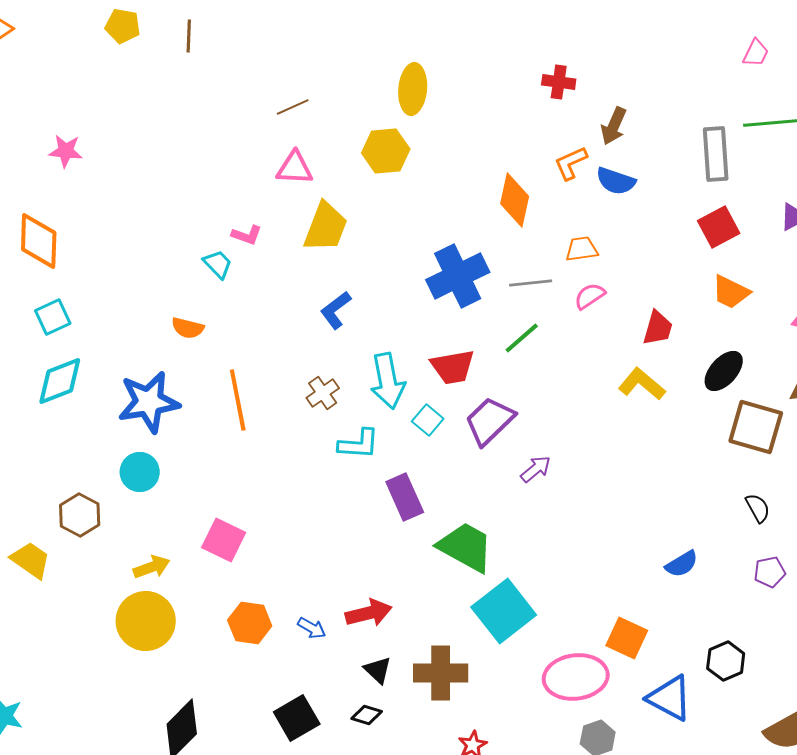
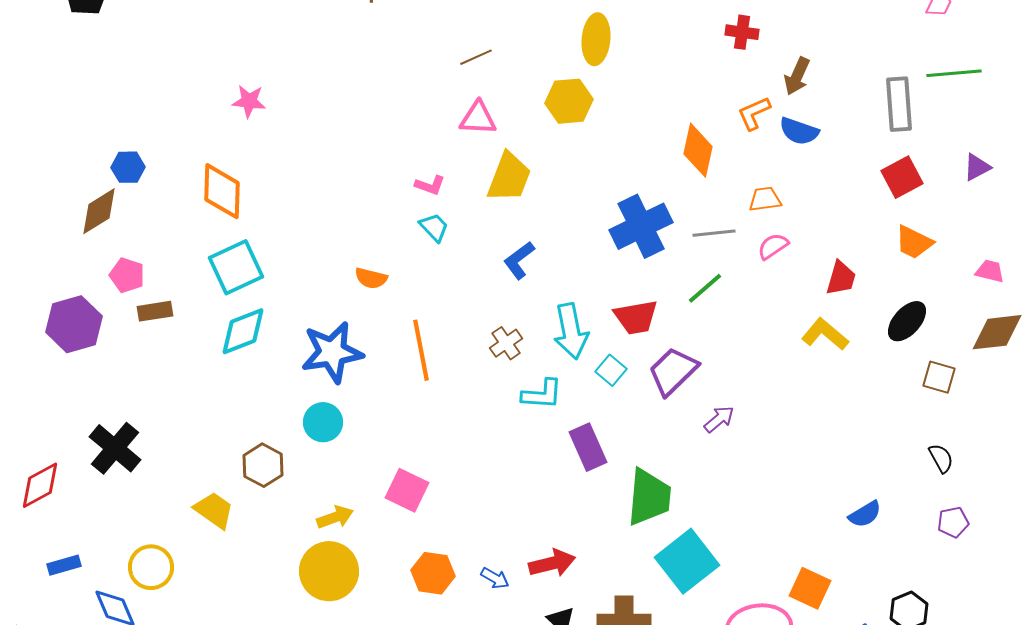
cyan trapezoid: (218, 264) -> (434, 227), moved
cyan square: (53, 317) -> (236, 267), size x1.5
brown square: (756, 427) -> (939, 377), size x0.6
green trapezoid: (466, 547) -> (649, 497), turned 66

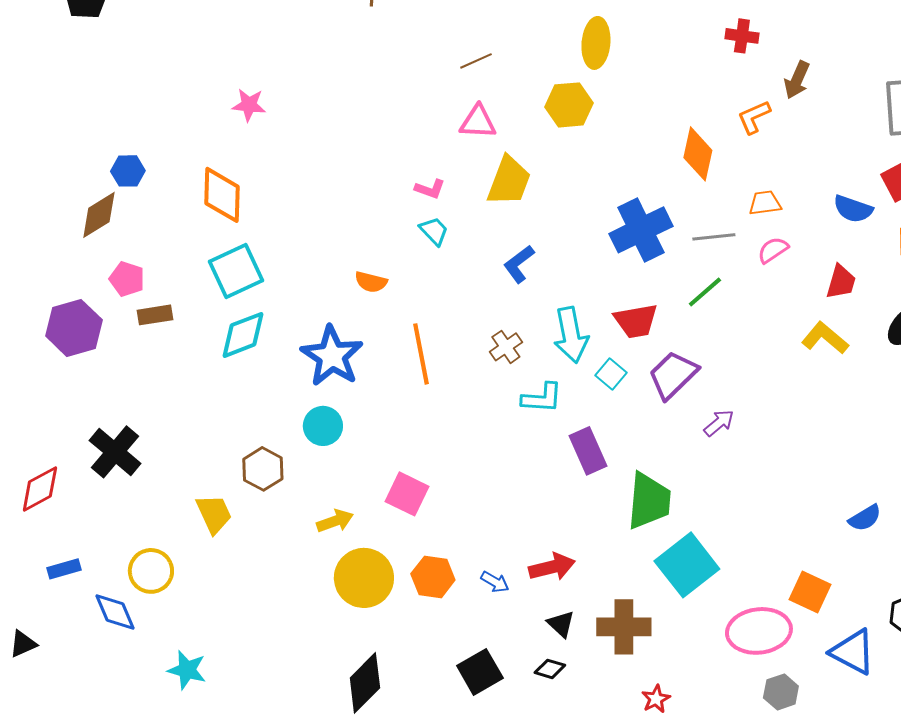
blue semicircle: (799, 131) -> (853, 209), moved
blue star: (332, 352) -> (332, 356), turned -30
yellow trapezoid: (214, 510) -> (214, 514), turned 30
yellow circle: (329, 571) -> (364, 578), moved

